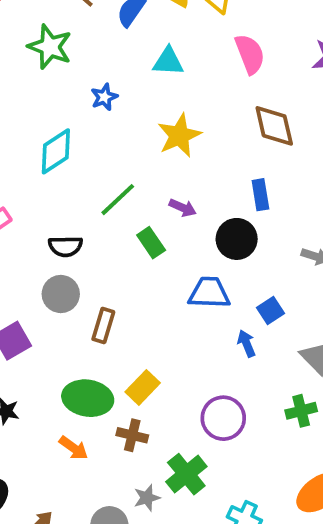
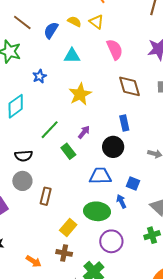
purple arrow: (183, 208) -> (84, 132), turned -72
blue square: (270, 311) -> (133, 183), turned -32
green ellipse: (88, 398) -> (97, 211), moved

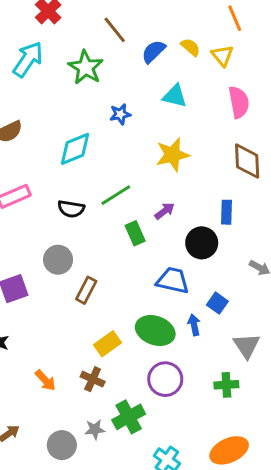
black semicircle: (24, 156) -> (71, 209), moved

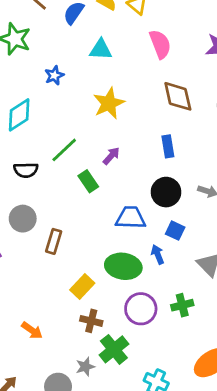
black circle: (202, 243) -> (166, 192), moved
brown cross: (93, 379) -> (91, 321), moved
green cross: (226, 385) -> (182, 305), moved

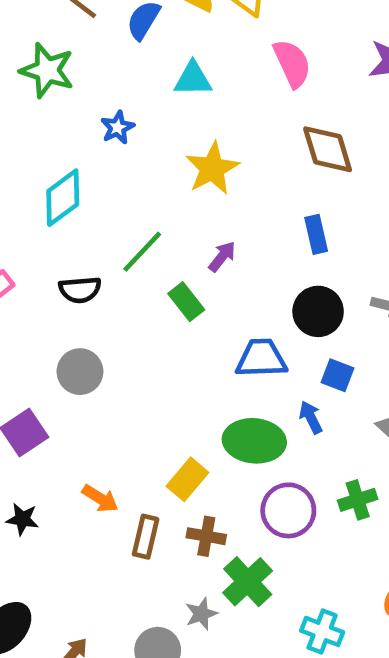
brown rectangle: (54, 241) -> (146, 537), moved
orange arrow: (32, 330) -> (100, 498), moved

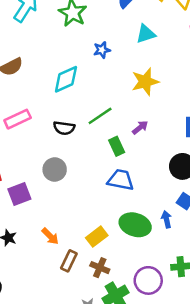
cyan triangle: (193, 79) -> (146, 34), turned -30
blue trapezoid: (261, 358) -> (121, 180), moved
purple circle: (288, 510) -> (148, 280), moved

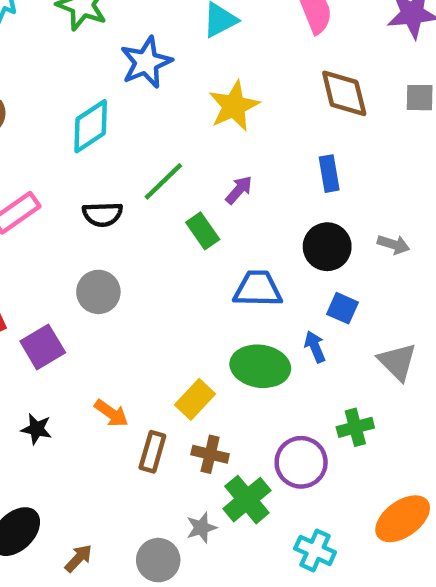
blue star: (102, 50) -> (146, 62), size x1.6
blue trapezoid: (121, 180) -> (258, 289), moved

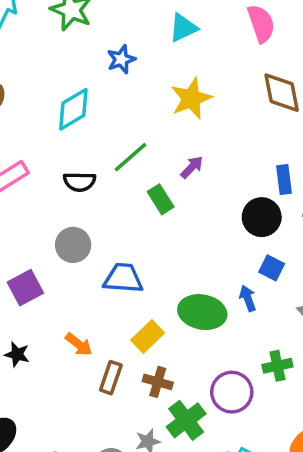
blue star: (146, 62) -> (121, 59), size x0.7
blue rectangle: (329, 174) -> (284, 179), moved
blue trapezoid: (258, 289) -> (123, 278), moved

